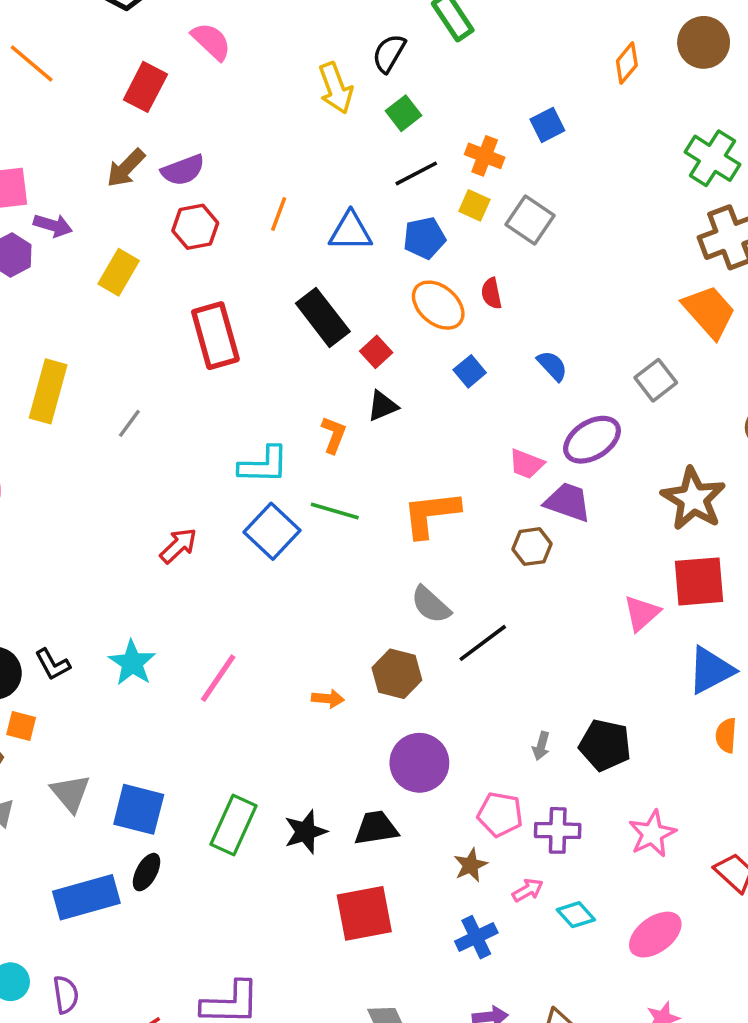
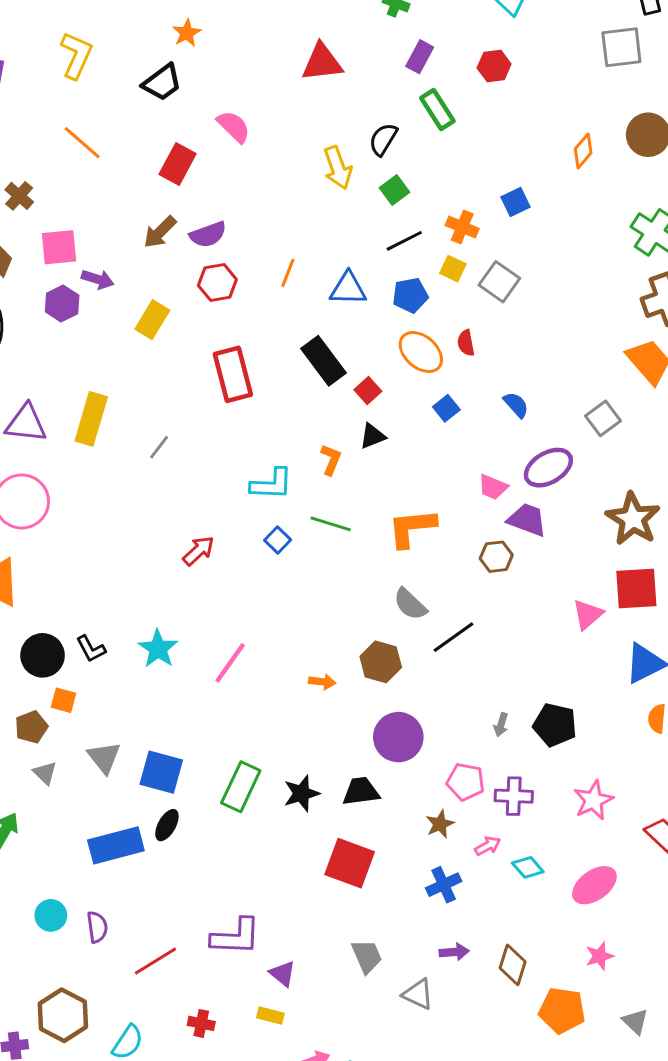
blue square: (272, 531) -> (278, 540), size x0.6
red square: (364, 913) -> (350, 863), turned 30

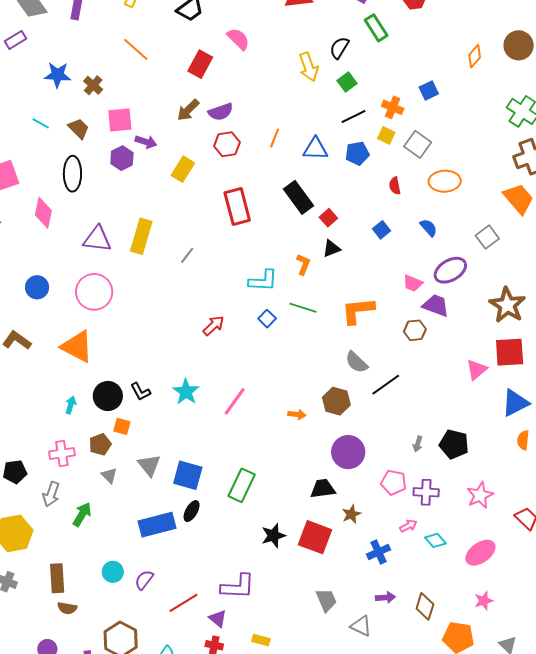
orange ellipse: (421, 352) -> (445, 181), moved, turned -44
black star: (301, 793) -> (273, 536), moved
brown star: (440, 824) -> (351, 514), moved
purple semicircle: (97, 927) -> (144, 580), turned -135
purple triangle: (283, 974) -> (218, 619), moved

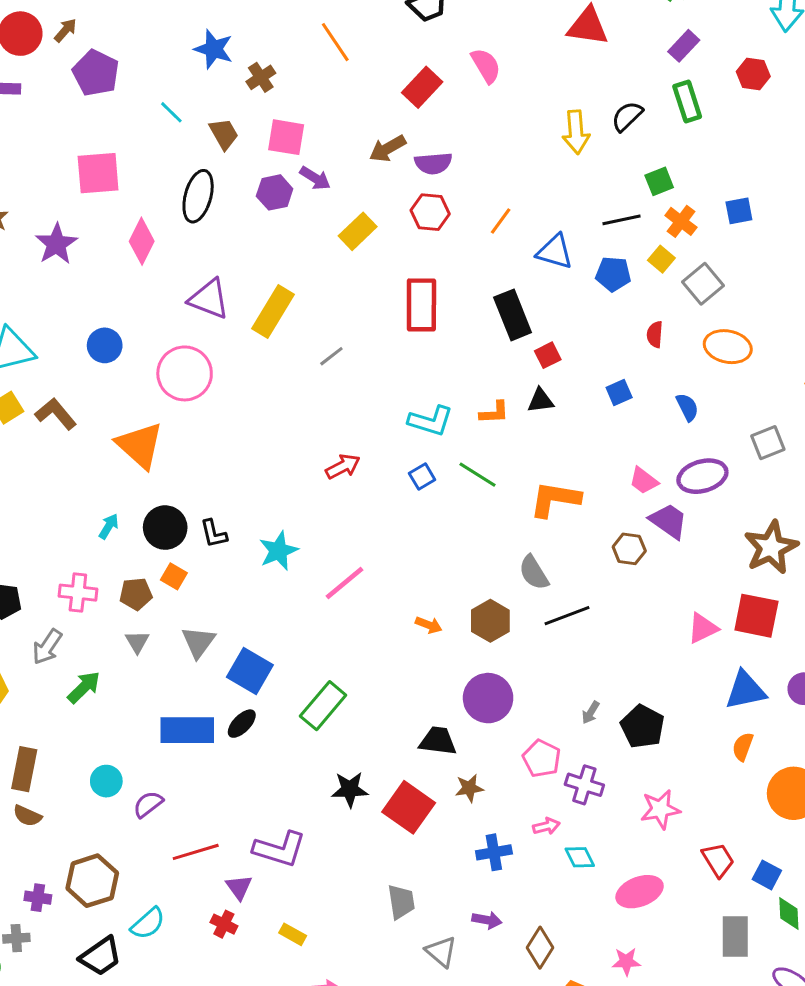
green square: (347, 82) -> (659, 181), moved
orange L-shape: (303, 264) -> (494, 413), turned 50

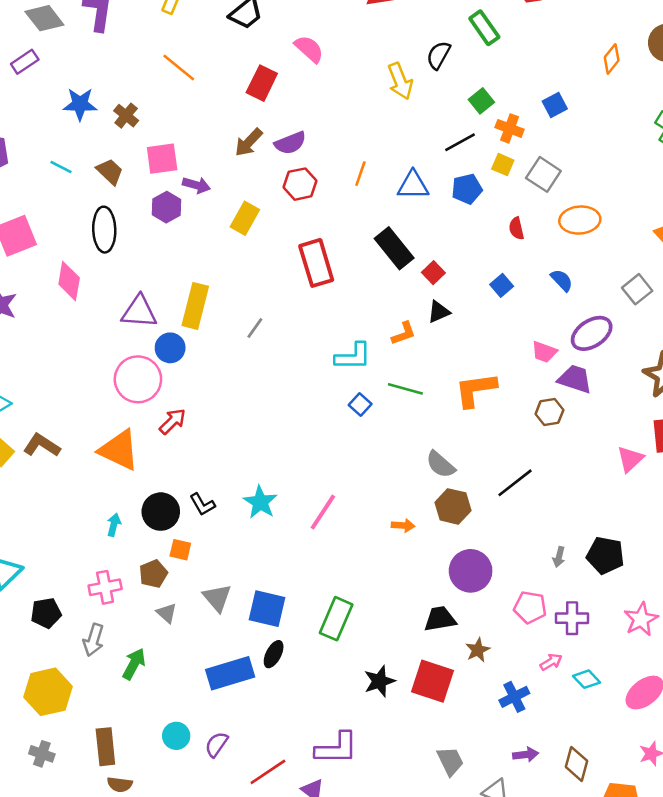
blue circle: (105, 345) -> (170, 348), moved
red arrow: (343, 466) -> (172, 421), moved
gray semicircle: (534, 573) -> (441, 465), moved

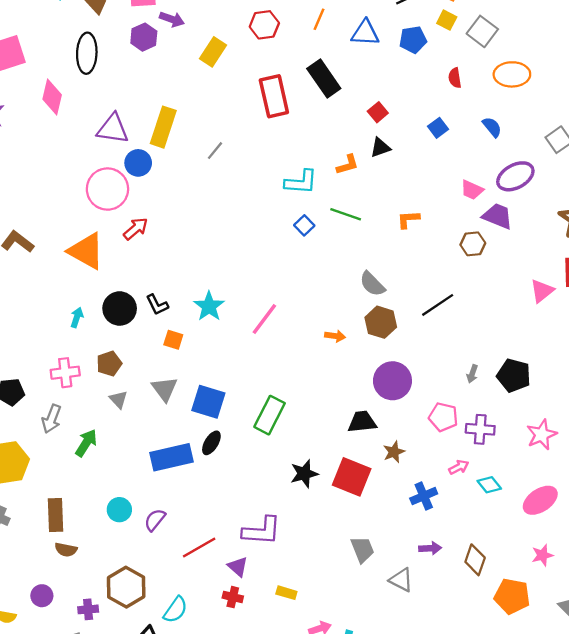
black rectangle: (394, 248) -> (324, 79), moved
orange L-shape: (476, 390) -> (408, 219), size x0.6
orange square: (180, 550) -> (173, 340), moved

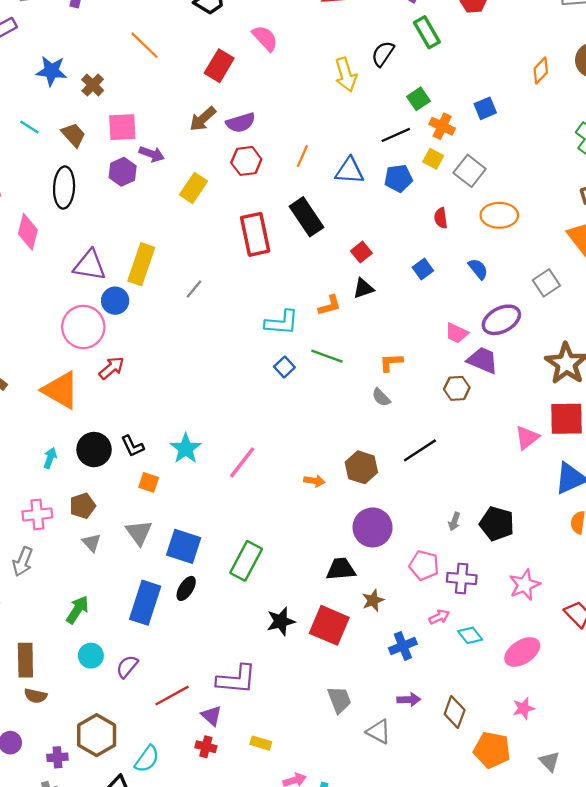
gray semicircle: (372, 284) -> (381, 397), moved, size x0.7
green arrow: (86, 443) -> (77, 610), moved
blue rectangle: (171, 457) -> (145, 603), turned -60

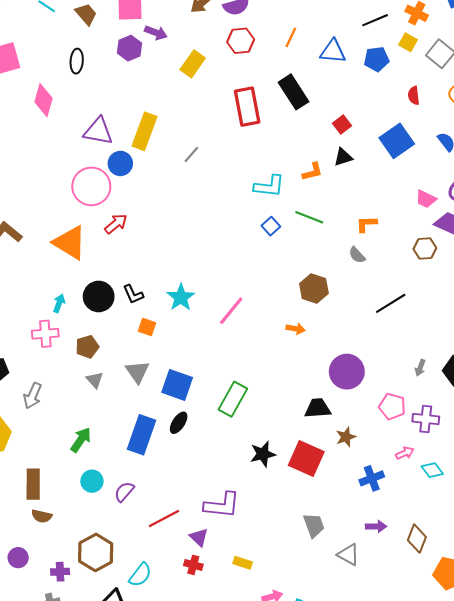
black ellipse: (64, 187) -> (77, 61), size x0.7
blue square: (423, 269) -> (397, 141), size x1.8
brown hexagon: (361, 467) -> (314, 289), moved
pink cross: (37, 514) -> (45, 334), moved

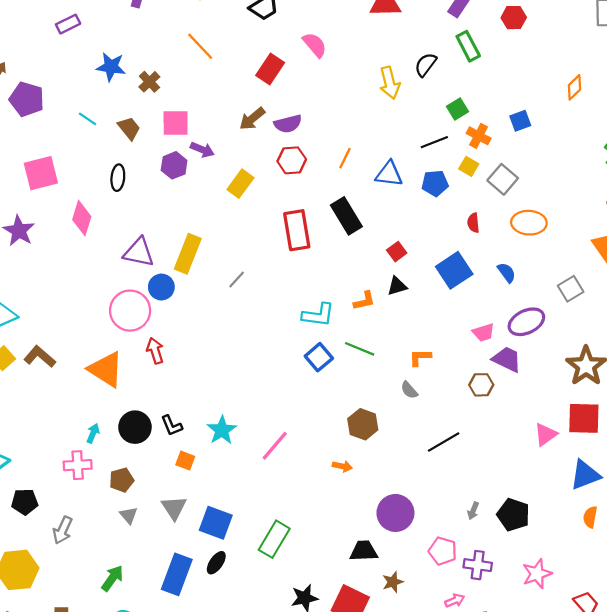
pink trapezoid: (426, 199) -> (484, 332), turned -45
red arrow: (116, 224) -> (155, 351), turned -70
blue square: (271, 226) -> (319, 357), size x1.4

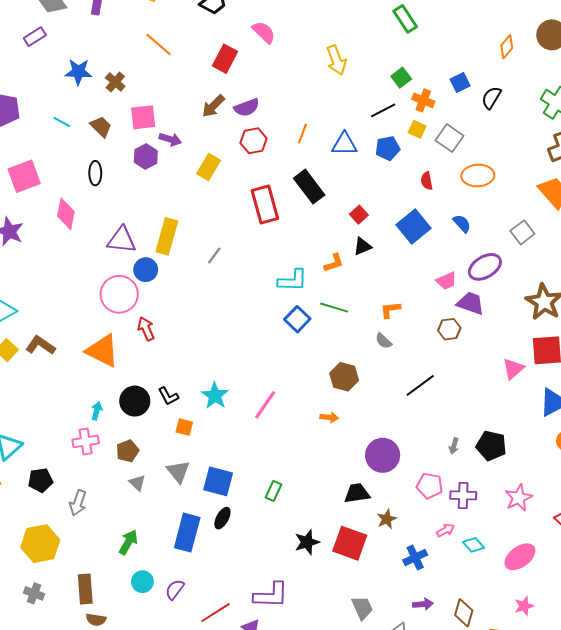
black semicircle: (426, 65) -> (491, 98), moved
green rectangle: (274, 539) -> (274, 491), size x0.6

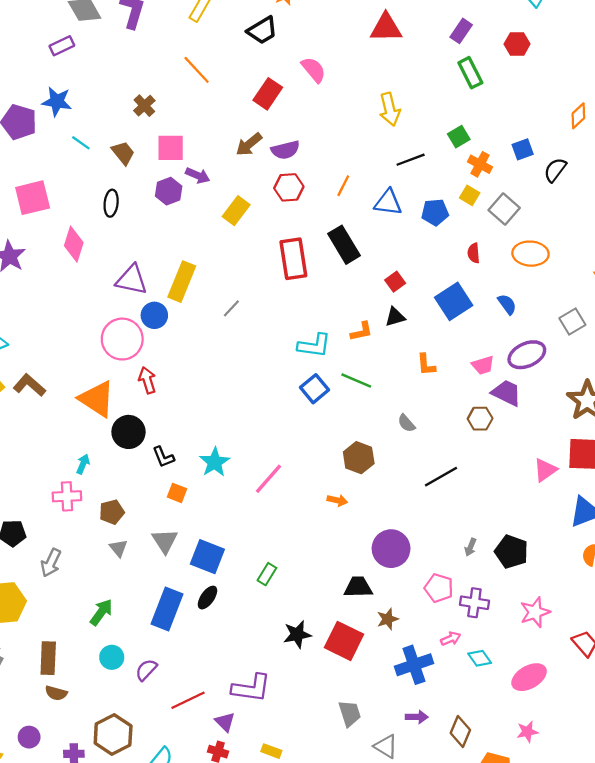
blue star: (78, 72) -> (57, 102), moved
black line: (383, 110) -> (411, 160), moved
orange L-shape: (390, 310) -> (426, 365), moved, turned -95
black circle: (135, 401) -> (128, 432), moved
blue cross: (415, 557) -> (414, 665), size x1.4

